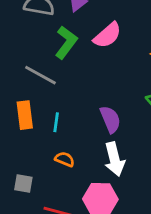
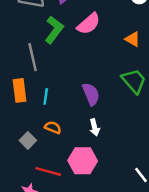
gray line: (40, 75) -> (33, 57), turned 48
white arrow: (115, 159) -> (95, 127), size x0.6
gray square: (23, 183) -> (28, 140), moved, turned 35

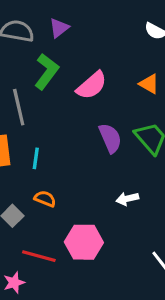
pink semicircle: (89, 24) -> (92, 85), moved
purple semicircle: (91, 94) -> (110, 138), moved
white arrow: (95, 127) -> (127, 199), moved, turned 91

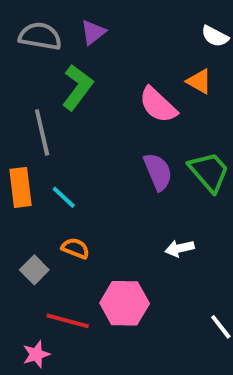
orange triangle: (149, 84) -> (199, 81), moved
pink semicircle: (92, 85) -> (158, 105), moved, turned 84
cyan line: (36, 158) -> (64, 197), turned -55

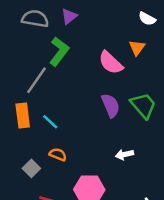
orange triangle: (199, 81) -> (137, 48), turned 36
gray line: (42, 132) -> (36, 80), turned 48

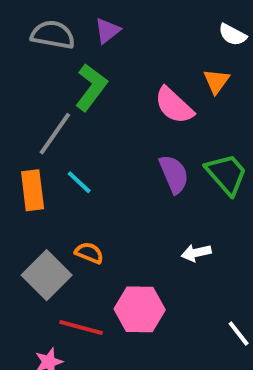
cyan line: (50, 122) -> (79, 182), moved
gray square: (31, 168) -> (47, 275), size x1.6

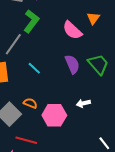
cyan line: (79, 182) -> (34, 68), moved
pink hexagon: (140, 309) -> (54, 115), moved

